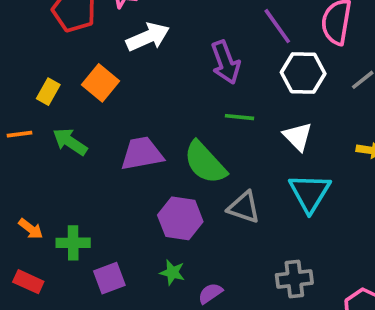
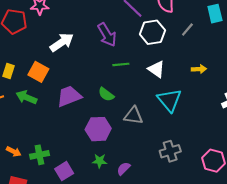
white arrow: (148, 37) -> (62, 42), moved
orange square: (100, 83) -> (38, 72), moved
green semicircle: (205, 163) -> (106, 94), size x0.6

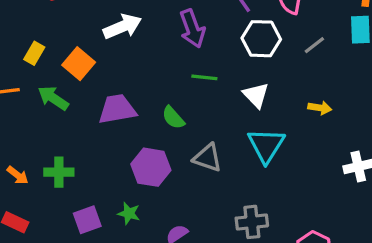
green cross: (39, 155) -> (59, 172), moved
green star: (100, 161) -> (129, 213), moved

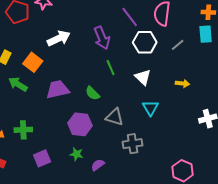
green line: (204, 77) -> (111, 68), turned 63
cyan triangle: (266, 145) -> (150, 108), size x0.7
green star: (129, 213) -> (77, 154), moved
gray cross: (252, 222) -> (133, 144), moved

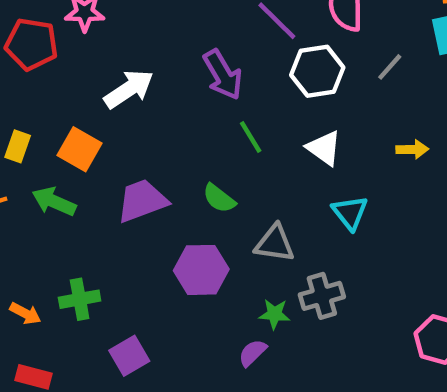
green star: (77, 154) -> (274, 314), moved

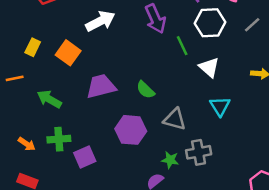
green line: (251, 137) -> (182, 46), moved
green arrow: (54, 202) -> (49, 99), moved
purple square: (129, 356) -> (85, 157), moved

